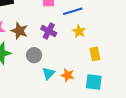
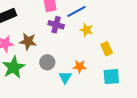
purple cross: (49, 31) -> (56, 25), moved
orange star: (68, 75) -> (80, 66), moved

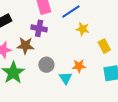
purple cross: (56, 25) -> (39, 28), moved

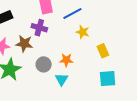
orange star: (79, 66) -> (66, 60), moved

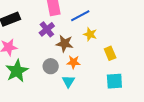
purple cross: (39, 28) -> (47, 29), turned 35
brown star: (24, 44) -> (65, 44), moved

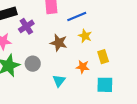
purple cross: (47, 29) -> (26, 26), moved
orange star: (73, 62) -> (83, 67), moved
gray circle: (51, 66) -> (33, 64), moved

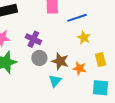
purple cross: (26, 26) -> (33, 39), moved, turned -35
brown star: (59, 43) -> (60, 61), moved
gray circle: (33, 64) -> (39, 58), moved

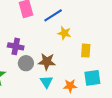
yellow rectangle: (101, 60) -> (86, 51), turned 32
orange star: (80, 68) -> (70, 86), moved

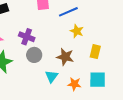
brown star: (47, 62) -> (65, 57), moved

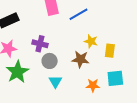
yellow star: (77, 31) -> (91, 41), moved
cyan triangle: (52, 76) -> (55, 82), moved

